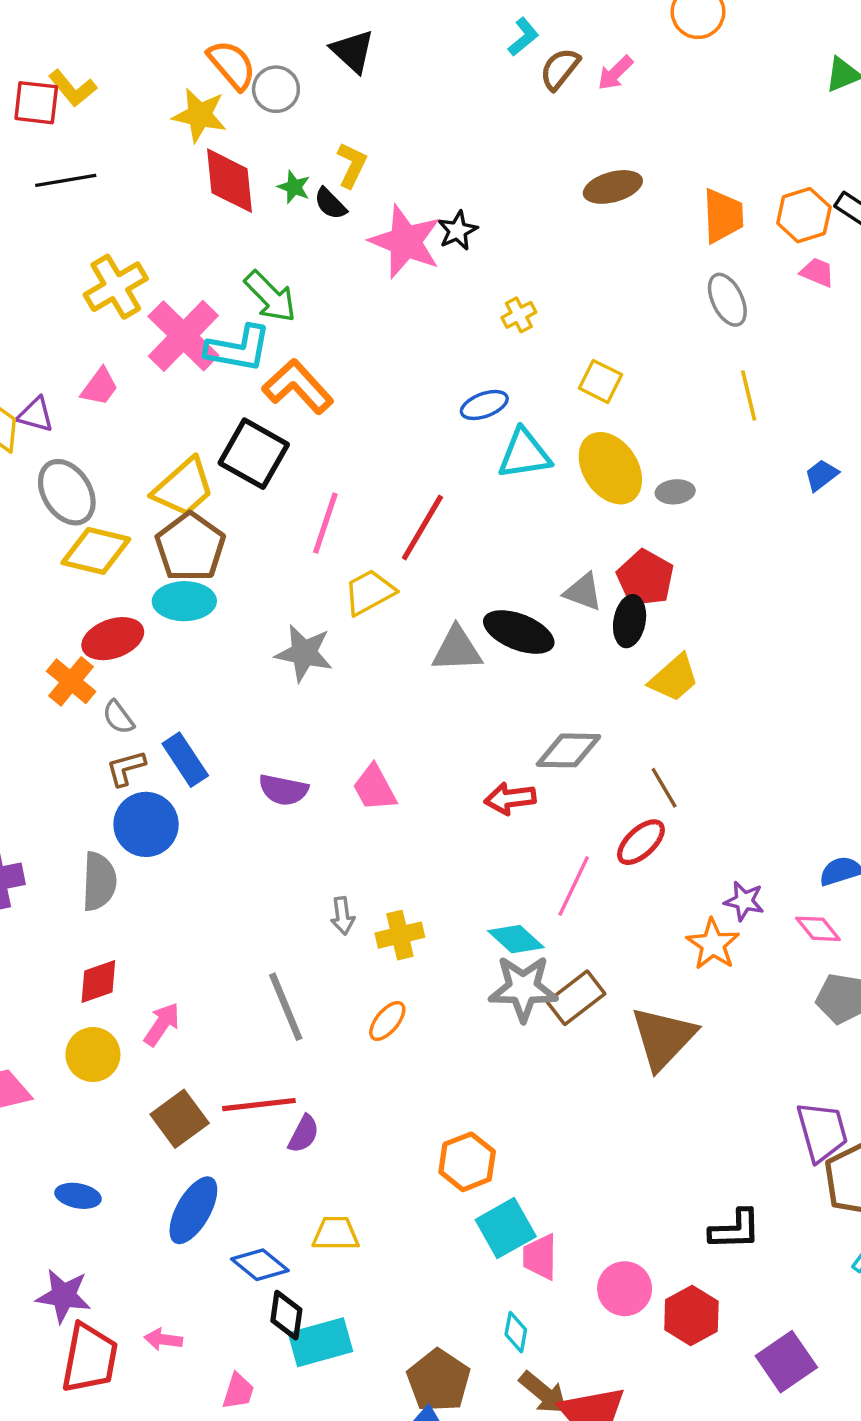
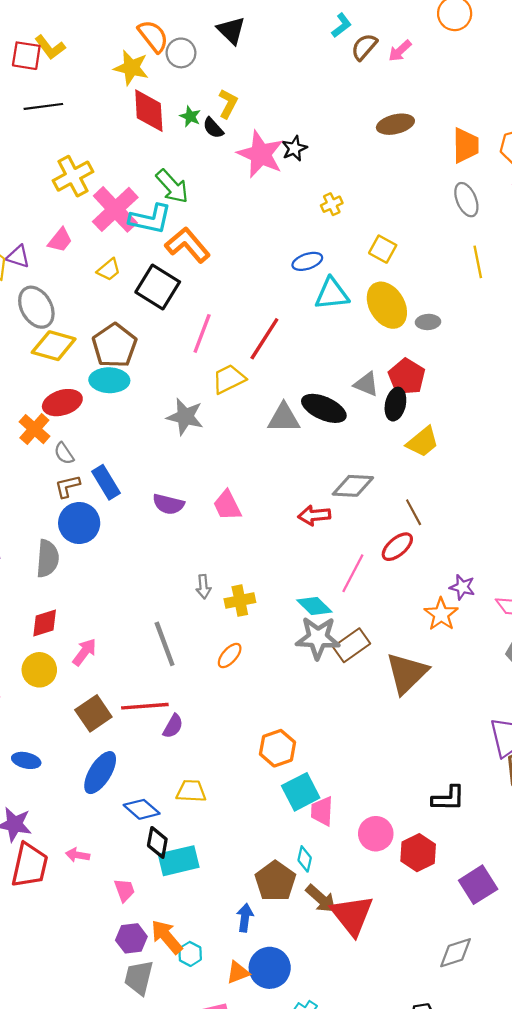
yellow trapezoid: (183, 488) -> (109, 270), moved, size x0.6
brown pentagon: (439, 1381) -> (275, 881), moved
pink trapezoid: (238, 1391) -> (124, 890), turned -40

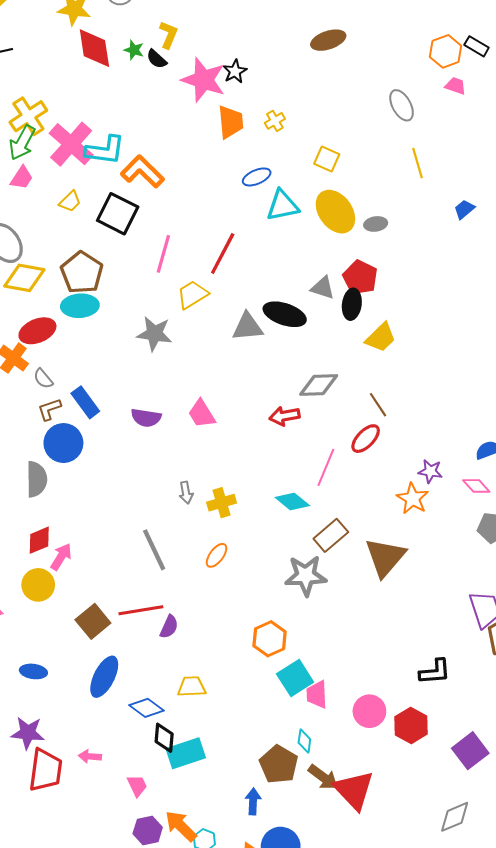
orange trapezoid: (466, 145) -> (231, 122), moved
green arrow: (172, 186) -> (22, 143), moved, turned 76
gray star: (318, 638) -> (306, 576), moved
pink arrow: (84, 652) -> (61, 557), moved

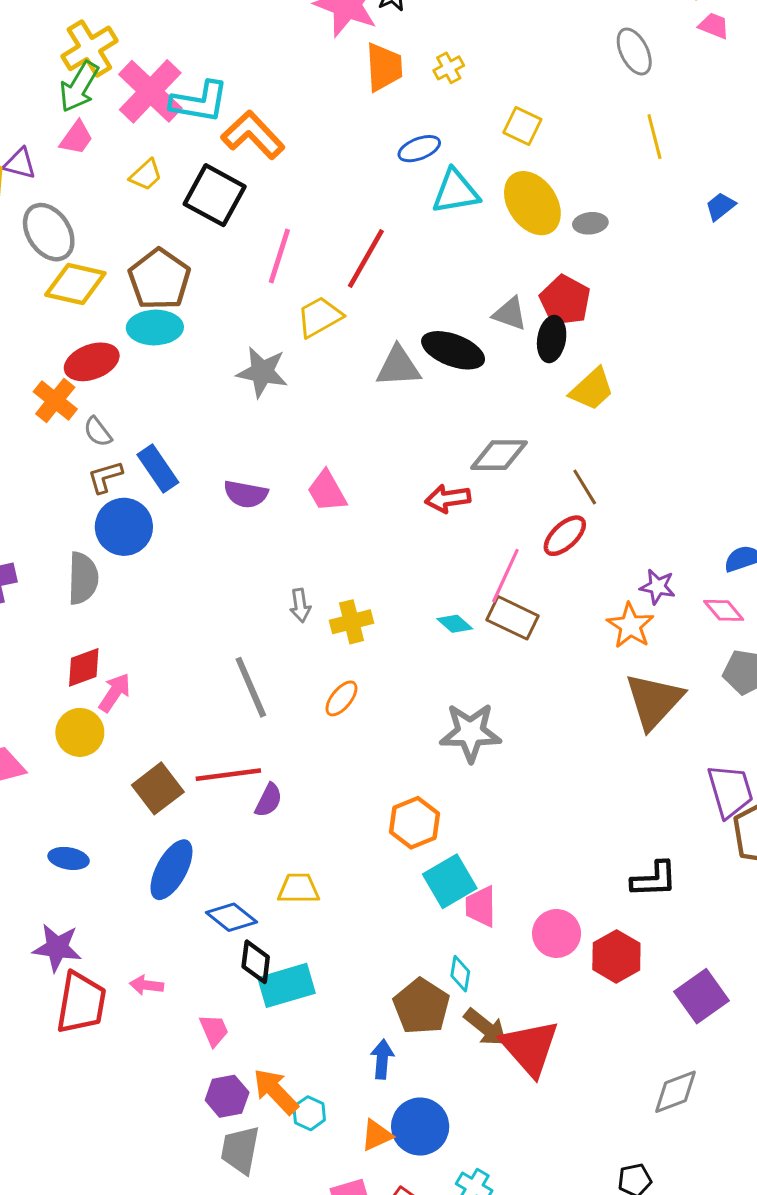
cyan diamond: (292, 502) -> (455, 624), size x0.7
brown rectangle: (331, 535) -> (512, 618), moved, turned 64
brown triangle: (385, 557) -> (654, 701), moved

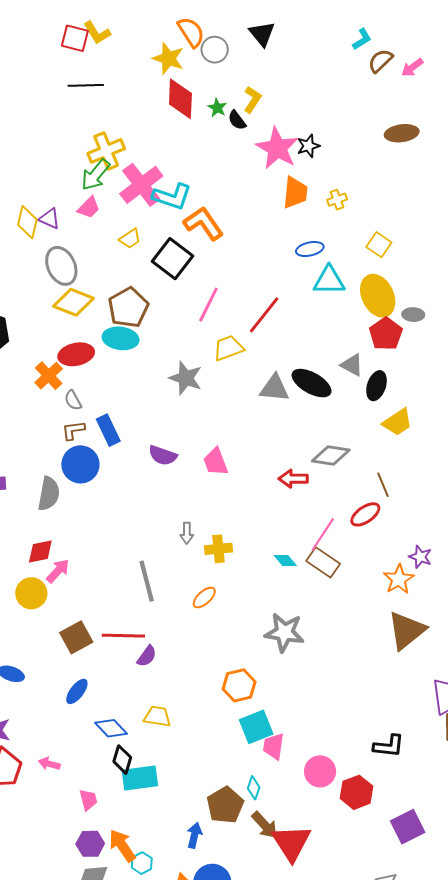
red pentagon: (565, 300) -> (386, 334), moved
blue ellipse: (171, 870) -> (77, 691), size x0.7

